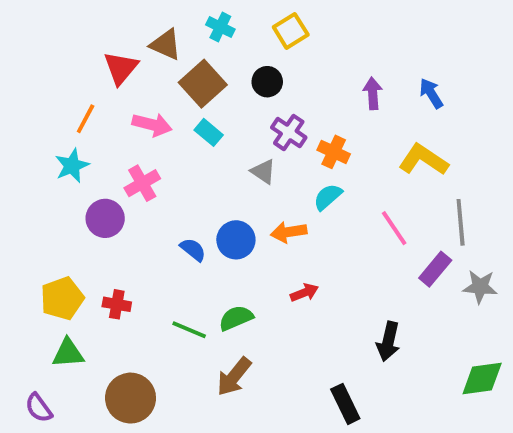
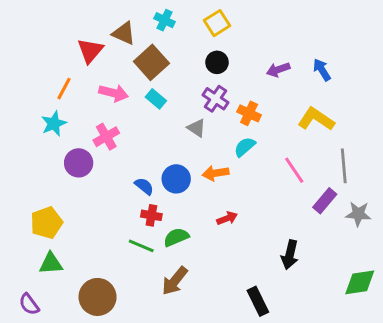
black circle: (267, 82) -> (217, 62), moved
purple arrow: (373, 93) -> (278, 70), turned -105
red cross: (117, 304) -> (151, 215), moved

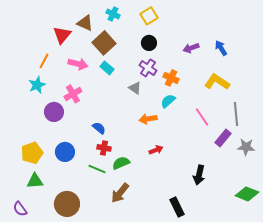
blue circle: (176, 179) -> (65, 152), moved
green diamond: (360, 282) -> (247, 194), turned 30

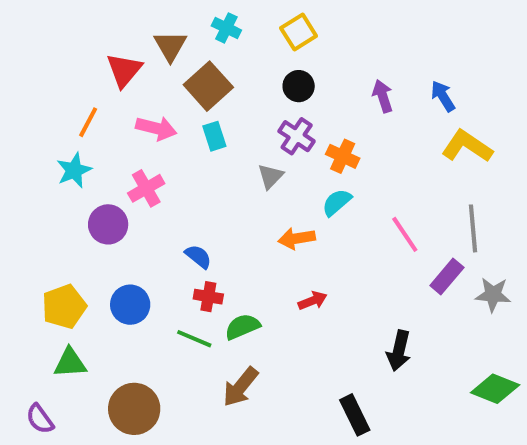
brown triangle: (85, 23) -> (170, 46), turned 36
purple arrow: (191, 48) -> (383, 96), turned 91
cyan rectangle: (107, 68) -> (214, 136), turned 32
yellow L-shape: (217, 82) -> (467, 146), moved
gray triangle: (135, 88) -> (270, 176), turned 40

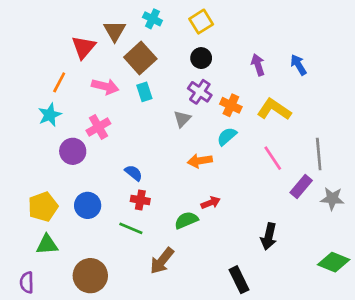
yellow L-shape: (467, 146) -> (274, 109), moved
green semicircle: (242, 327) -> (186, 220), moved
purple semicircle: (40, 419) -> (27, 282), turned 35

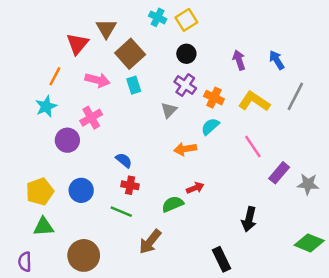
cyan cross: (152, 19) -> (158, 17), moved
gray line: (319, 154) -> (295, 96), moved, turned 32

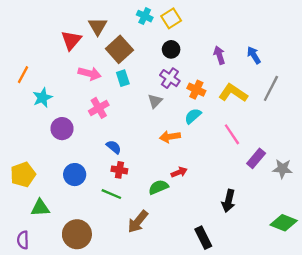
orange line: (55, 76) -> (23, 75), moved
pink cross: (91, 118) -> (99, 108), moved
yellow pentagon: (40, 192) -> (23, 175), moved

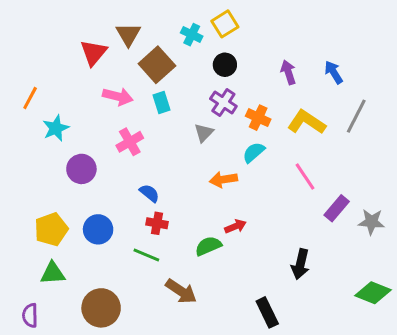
cyan cross: (145, 16) -> (192, 35), moved
yellow pentagon: (23, 175) -> (51, 229), moved
brown arrow: (138, 222) -> (181, 291), turned -95

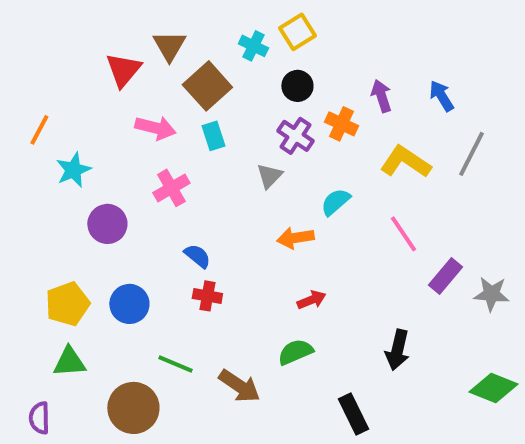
orange cross: (258, 118) -> (341, 124), moved
green semicircle: (208, 246) -> (295, 352), moved
green line: (146, 255) -> (175, 364), moved

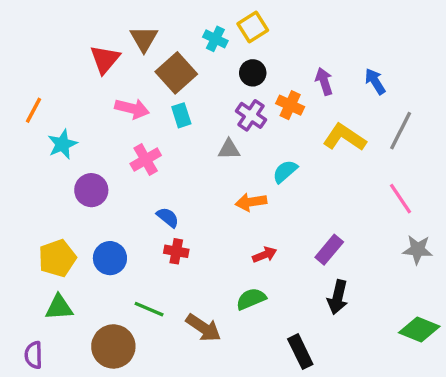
gray triangle: (269, 176) -> (229, 149), turned 45
pink line: (404, 234) -> (401, 199), moved
purple rectangle: (446, 276) -> (329, 250), moved

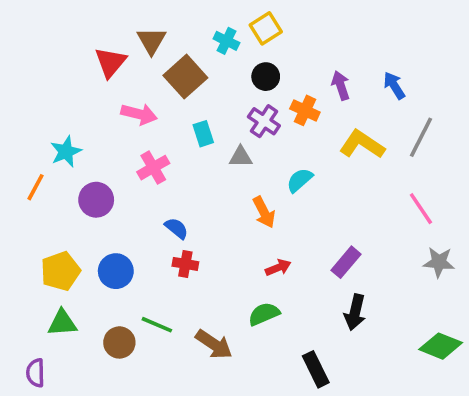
orange line: (33, 110) -> (35, 187), moved
cyan rectangle: (181, 115) -> (203, 134), moved
orange arrow: (251, 202) -> (264, 212), turned -108
brown circle: (113, 346) -> (119, 342), moved, size x0.7

